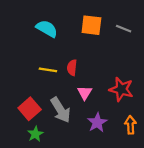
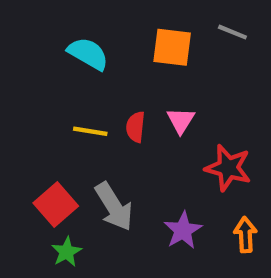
gray line: (124, 29) -> (232, 32), moved
pink triangle: (85, 93) -> (181, 120), moved

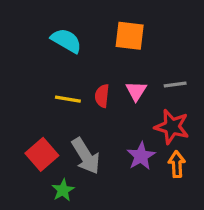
gray line: (232, 32) -> (175, 84), moved, turned -30
purple star: (183, 230) -> (141, 156), moved
orange arrow: (245, 235) -> (177, 164), moved
green star: (67, 252) -> (63, 190), moved

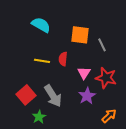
orange square: (130, 36) -> (80, 35), moved
gray line: (175, 84) -> (102, 45), moved, turned 72
pink triangle: (136, 91) -> (84, 73), moved
orange arrow: (177, 164) -> (109, 116), moved, turned 49

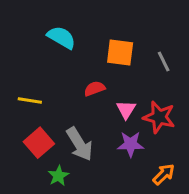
gray line: (102, 45) -> (164, 61), moved
red semicircle: (63, 59) -> (94, 89), turned 64
yellow line: (42, 61) -> (30, 101), moved
purple star: (87, 96) -> (131, 144), turned 30

